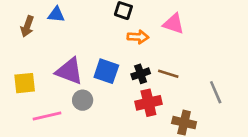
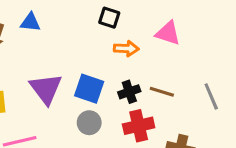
purple triangle: (69, 71) -> (46, 89), turned 32
gray line: (216, 92) -> (211, 96), moved
gray circle: (83, 100) -> (89, 123), moved

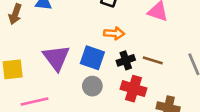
orange arrow: (126, 49) -> (114, 33), moved
red cross: (139, 126) -> (133, 89), turned 30

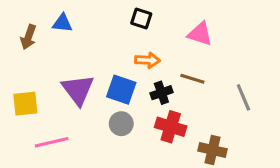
brown line: (153, 60) -> (192, 79), moved

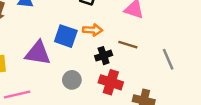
purple triangle: (78, 90) -> (38, 53), turned -44
blue square: (121, 90) -> (66, 36), moved

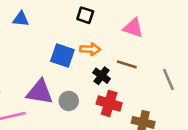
purple triangle: (38, 53) -> (40, 92), moved
black cross: (104, 56) -> (102, 76), turned -35

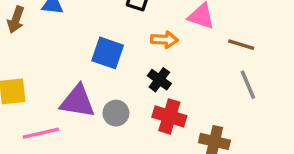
orange arrow: (90, 49) -> (164, 40), moved
brown line: (127, 64) -> (241, 45), moved

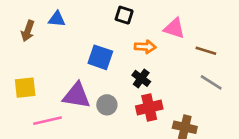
gray line: (248, 85) -> (211, 82), turned -35
red cross: (169, 116) -> (149, 107), turned -30

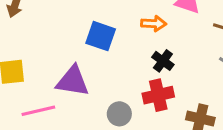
black cross: (141, 78) -> (163, 61), moved
gray circle: (107, 105) -> (119, 114), moved

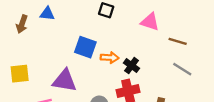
orange arrow: (154, 24) -> (110, 58), moved

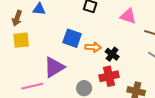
yellow square: (20, 74) -> (21, 40), moved
purple triangle: (65, 81) -> (54, 67), turned -40

